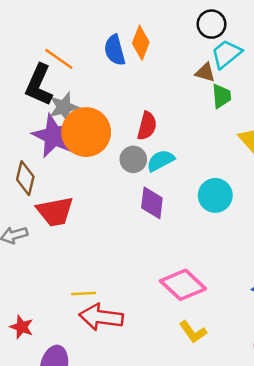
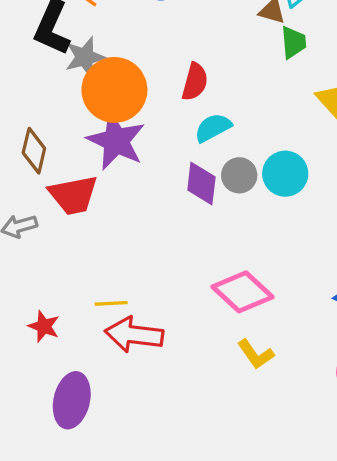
purple star: (54, 136) -> (116, 141), moved
gray circle: (133, 159) -> (239, 175), moved
red star: (22, 327) -> (44, 326), moved

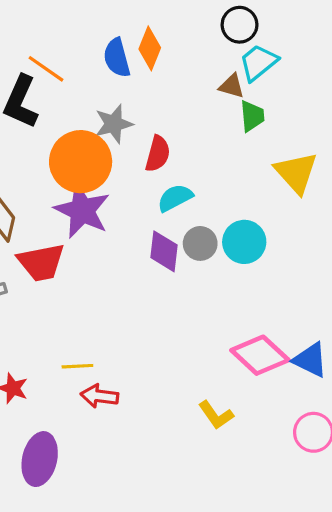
gray star: (85, 57) -> (114, 124), moved
pink diamond: (243, 292) -> (260, 355), moved
red arrow: (134, 335) -> (99, 396), size x0.7

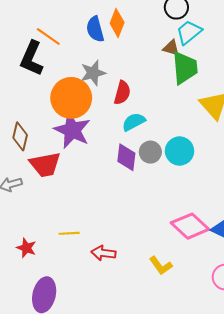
green trapezoid: (252, 116) -> (185, 68), size x1.6
red arrow: (99, 396) -> (103, 253), moved

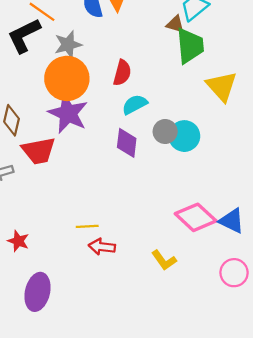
black L-shape: (32, 58) -> (24, 36), turned 40
gray star: (93, 73) -> (68, 45), moved
gray circle: (150, 152) -> (165, 132), moved
yellow line: (69, 233) -> (87, 226), moved

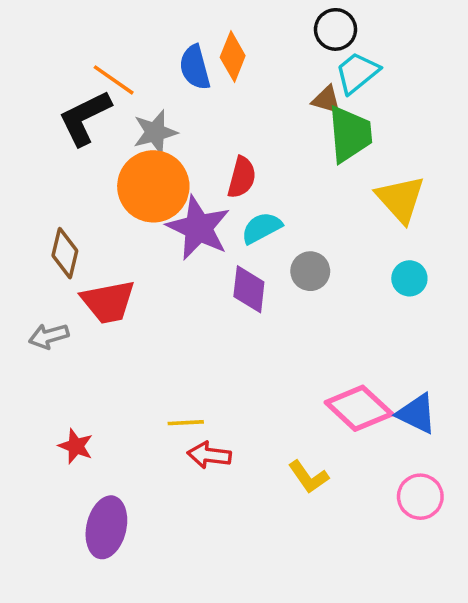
purple star: (68, 113) -> (198, 228), moved
cyan circle: (184, 136) -> (409, 278), moved, size x0.7

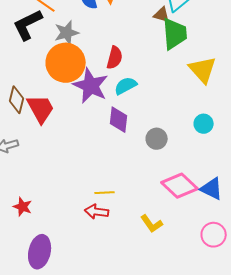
gray circle: (310, 271) -> (157, 139), moved
cyan circle: (409, 278) -> (204, 124), moved
red trapezoid: (108, 302) -> (41, 109), moved, turned -108
yellow line: (186, 423) -> (105, 193), moved

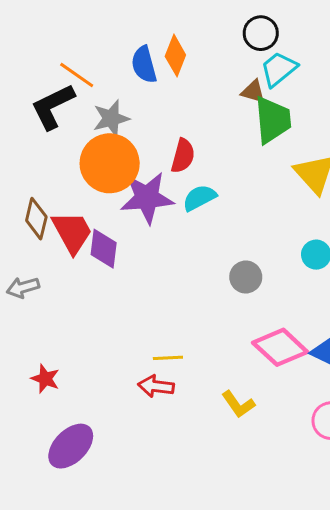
purple star: (91, 86) -> (147, 198), turned -30
purple diamond: (119, 120) -> (104, 249), moved
purple ellipse: (40, 252) -> (71, 446), turned 32

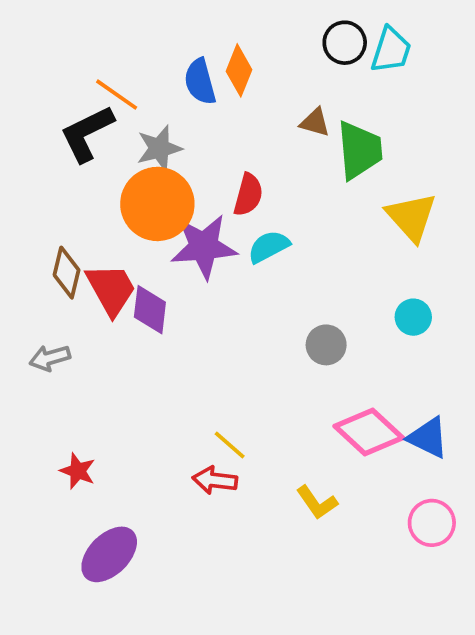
cyan trapezoid: (279, 69) -> (391, 50), moved, turned 147
brown triangle: (253, 91) -> (315, 122), moved
yellow line: (168, 358) -> (230, 445), turned 44

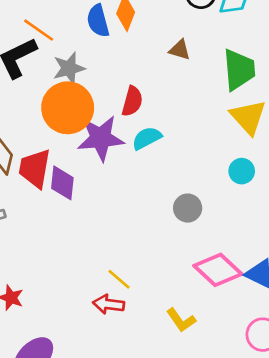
green trapezoid: (359, 150) -> (239, 70), moved
red trapezoid: (111, 289) -> (35, 168), turned -141
cyan circle: (413, 317) -> (242, 171), moved

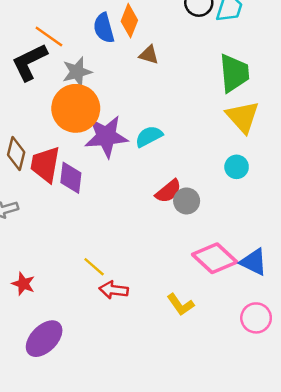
brown triangle: (180, 50) -> (149, 55), moved
red semicircle: (132, 101) -> (168, 191), moved, turned 36
yellow line: (119, 279) -> (94, 267), moved

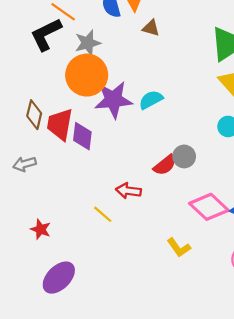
red semicircle: (168, 191) -> (165, 165), moved
red arrow: (114, 290) -> (128, 191), moved

